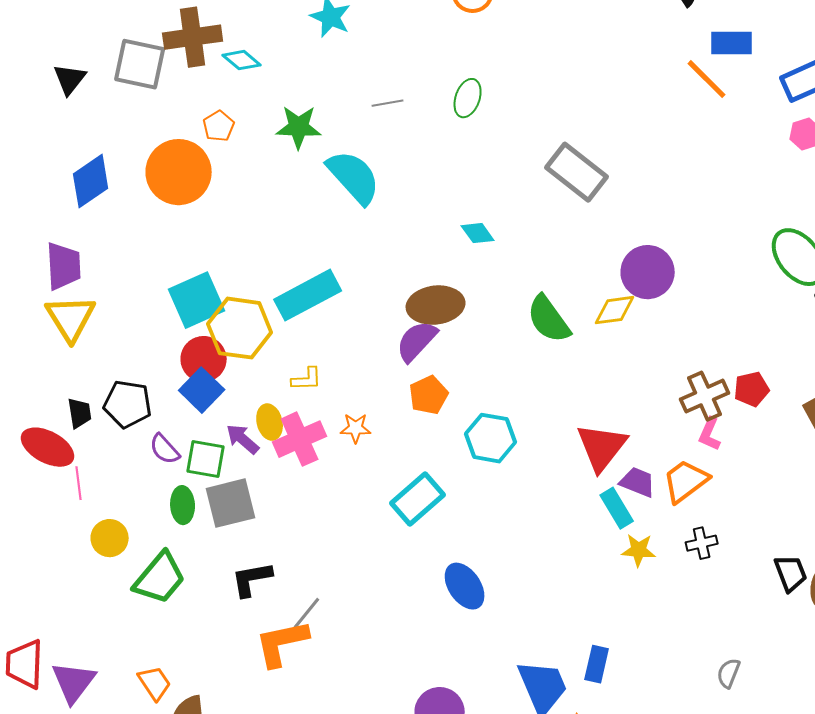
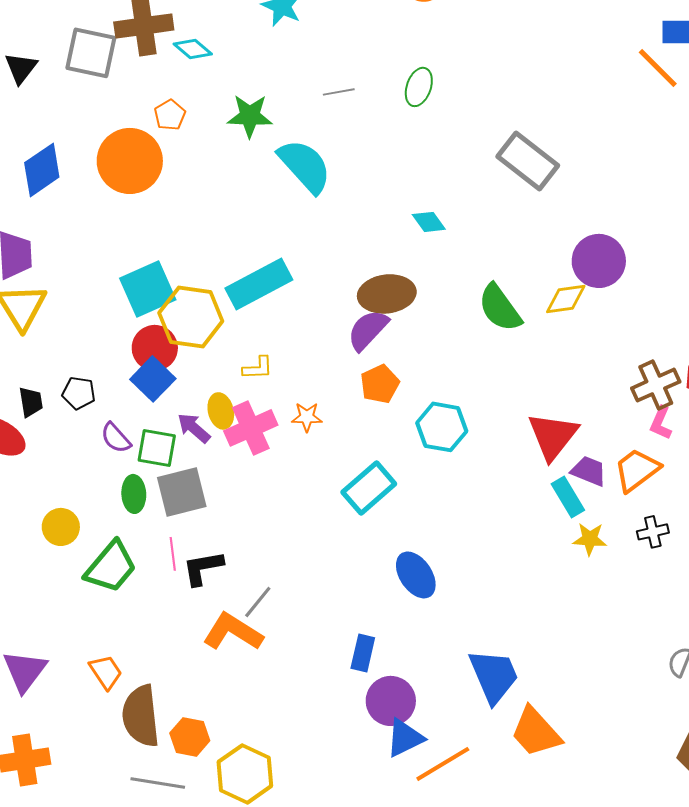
black pentagon: (128, 404) -> (79, 393), size x0.7
pink line: (79, 483) -> (173, 554), moved
orange L-shape: (282, 643) -> (233, 632), turned 44
blue rectangle: (597, 664) -> (363, 653), moved

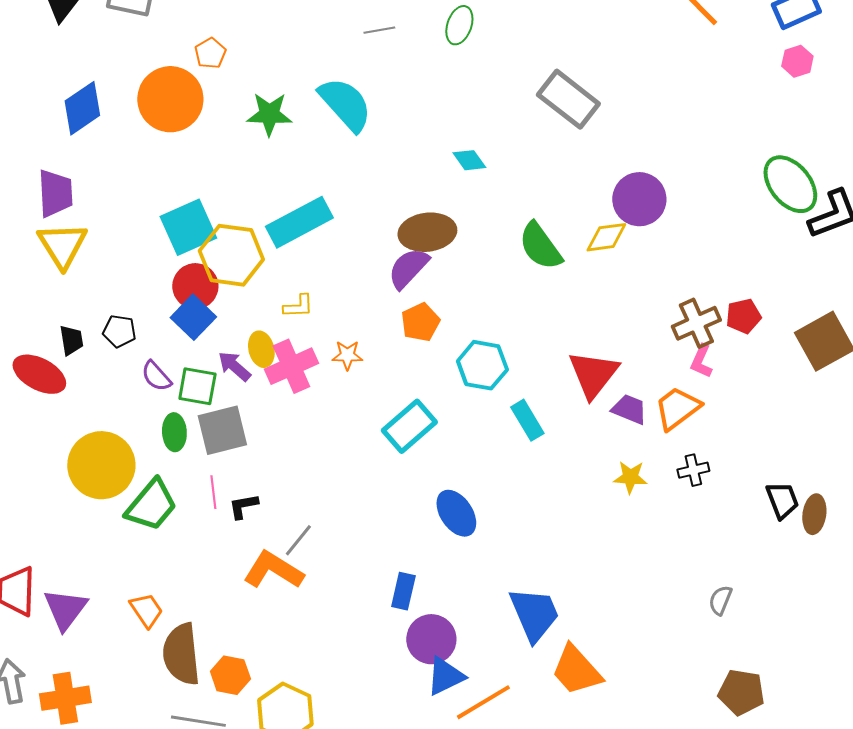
green star: (250, 116) -> (269, 114), moved
cyan rectangle: (568, 497) -> (527, 420), moved
yellow circle: (61, 527) -> (101, 465), size x1.8
black L-shape: (203, 568) -> (243, 506), size x0.7

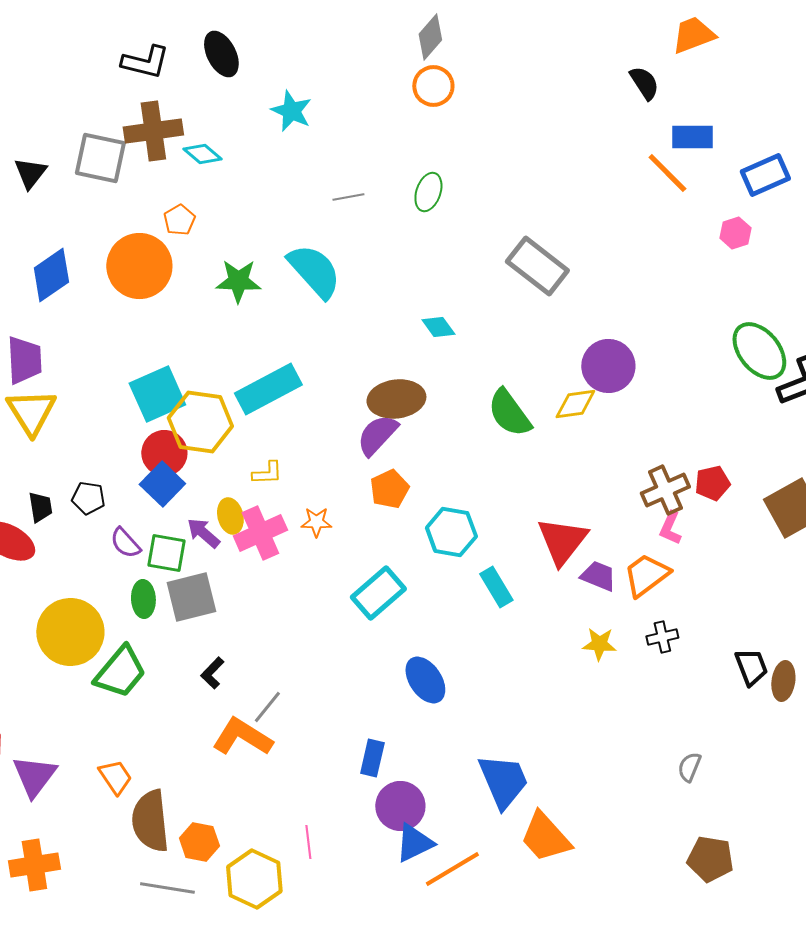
pink hexagon: (797, 61) -> (735, 233), moved
pink line: (213, 492) -> (308, 842), moved
black L-shape: (243, 506) -> (212, 673), turned -36

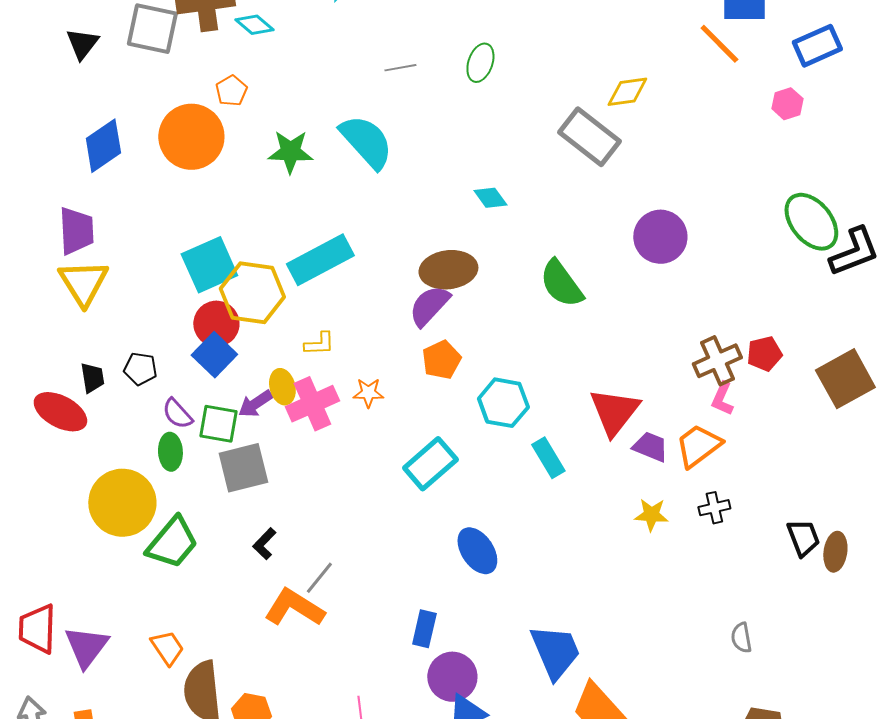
yellow diamond: (575, 404) -> (627, 92), moved
purple arrow: (203, 533) -> (255, 404), turned -75
green ellipse: (143, 599) -> (170, 452), moved
gray semicircle: (689, 767) -> (741, 638), turned -32

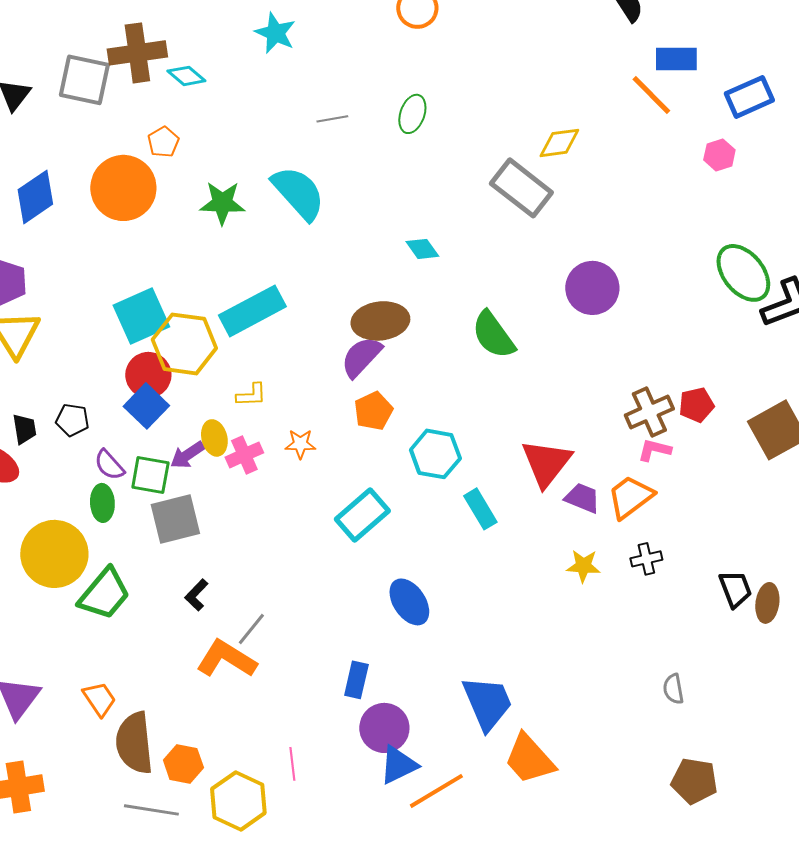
pink L-shape: (722, 399) -> (654, 450), turned 80
pink cross: (312, 404) -> (244, 455), size x0.7

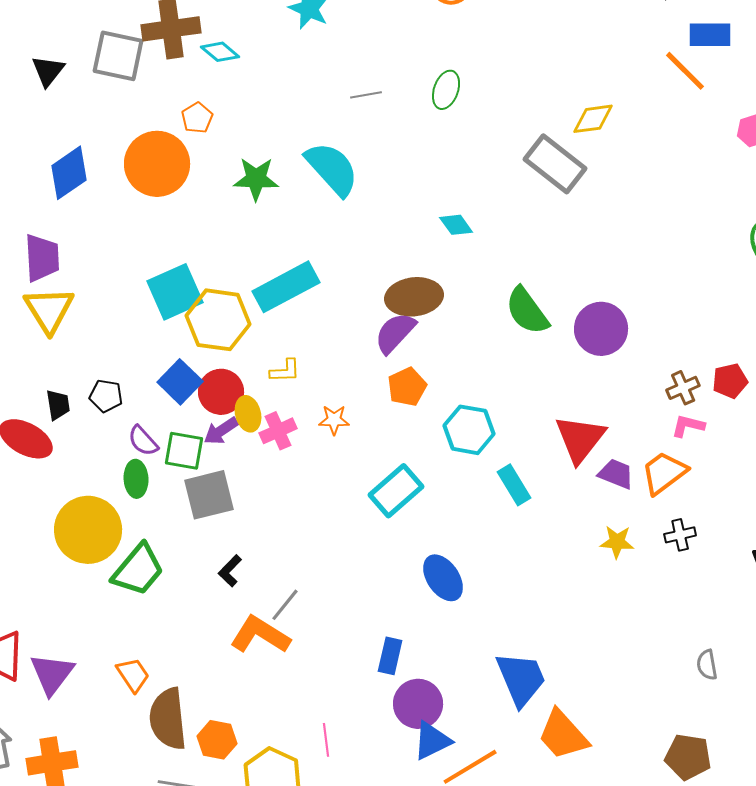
purple circle: (592, 288) -> (601, 329), moved
red circle: (148, 375) -> (221, 392), moved
brown cross: (649, 412) -> (683, 388), size x0.7
brown pentagon: (694, 781) -> (688, 757), moved

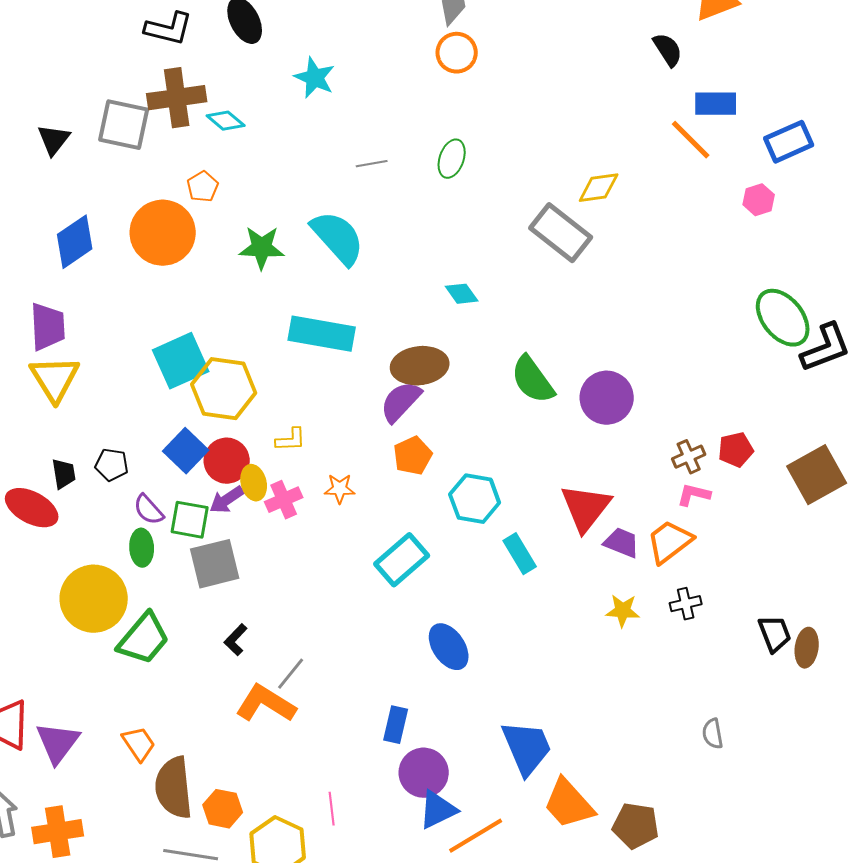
cyan rectangle: (286, 287) -> (322, 334), moved, turned 38
brown pentagon: (688, 757) -> (636, 826), moved

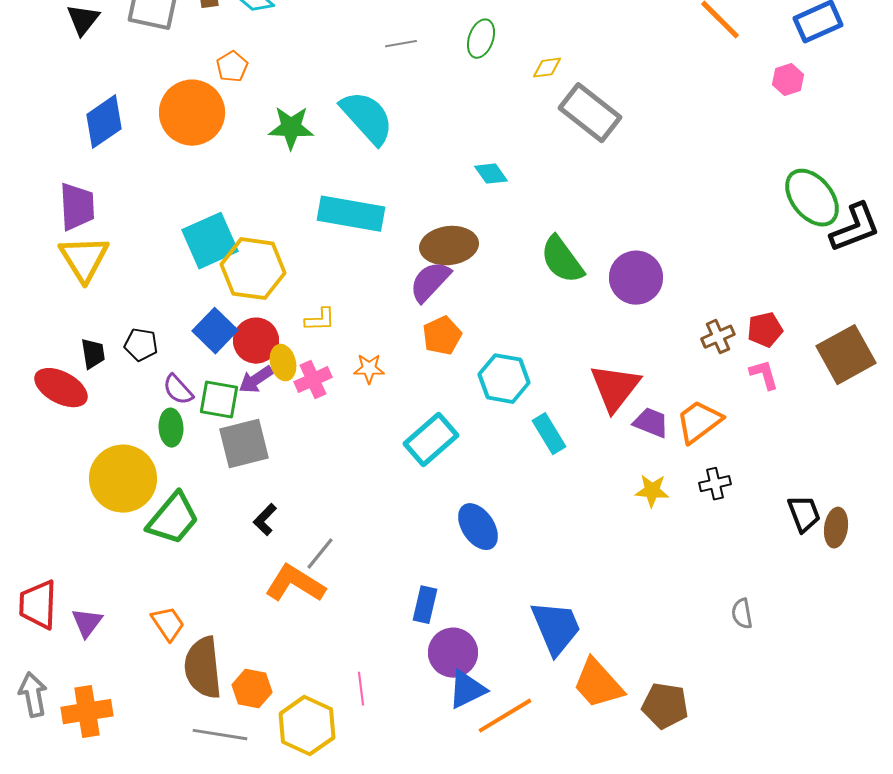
yellow diamond: (599, 188) -> (547, 68), moved, size x0.7
pink L-shape: (694, 495) -> (764, 375), moved, turned 60
purple triangle: (58, 743) -> (87, 623), size x0.7

